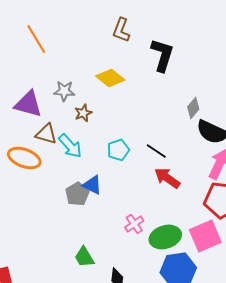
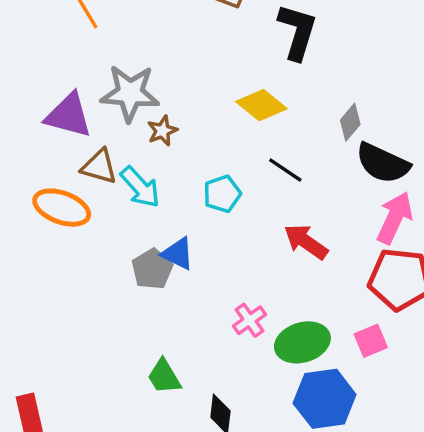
yellow diamond: (110, 78) -> (261, 105), moved
gray star: (64, 91) -> (130, 93), size x1.6
black line: (156, 151) -> (285, 170), moved
pink square: (205, 236) -> (371, 341), size x0.6

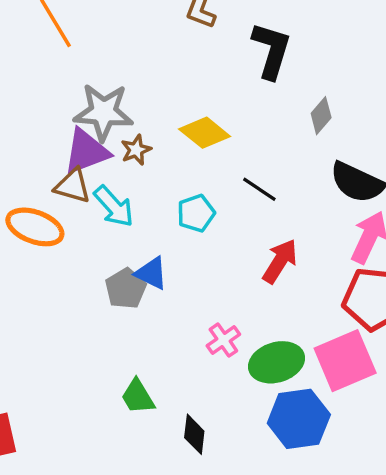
yellow diamond: (261, 105) -> (205, 133), moved
purple triangle: (69, 115) -> (86, 152), moved, turned -36
gray diamond: (350, 122) -> (321, 116), moved
red arrow: (306, 242) -> (280, 261), turned 87
pink square: (371, 341) -> (345, 361), size x1.8

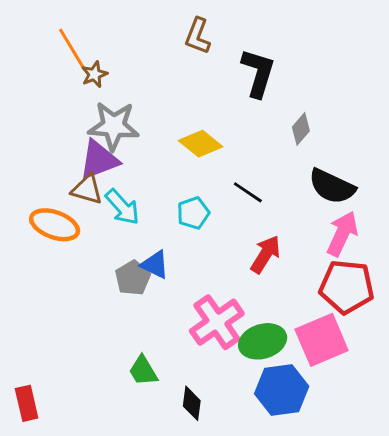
brown star: (136, 150) -> (94, 74), moved
pink cross: (223, 340) -> (217, 322), size x1.8

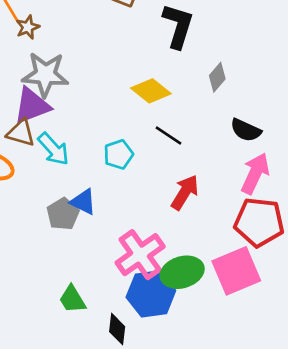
yellow diamond: (201, 144) -> (151, 91), moved
black semicircle: (332, 186) -> (246, 130), size x0.7
blue hexagon: (282, 390) -> (151, 294), moved

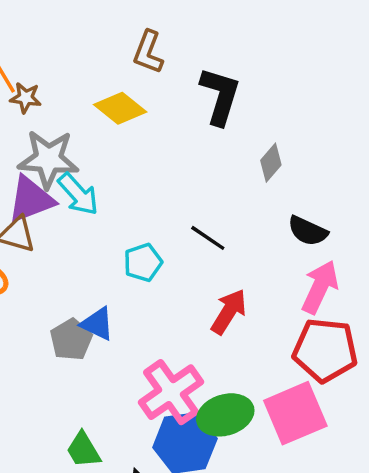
brown star: (28, 27) -> (26, 98), turned 30
yellow diamond: (151, 91) -> (120, 108), moved
cyan arrow: (53, 149) -> (78, 194), moved

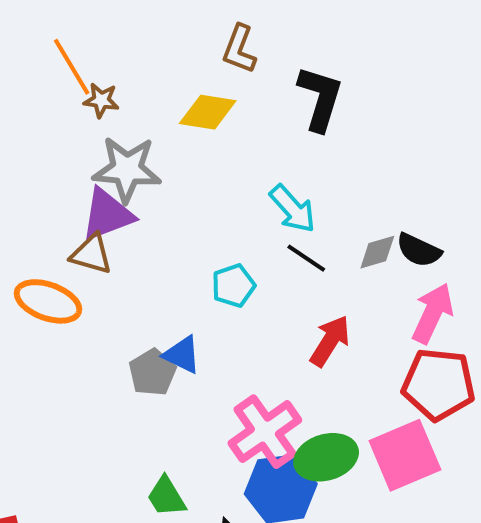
yellow diamond: (120, 108) -> (208, 112), turned -30
gray diamond: (271, 163) -> (377, 252), moved, turned 33
cyan arrow: (78, 194) -> (293, 209), moved

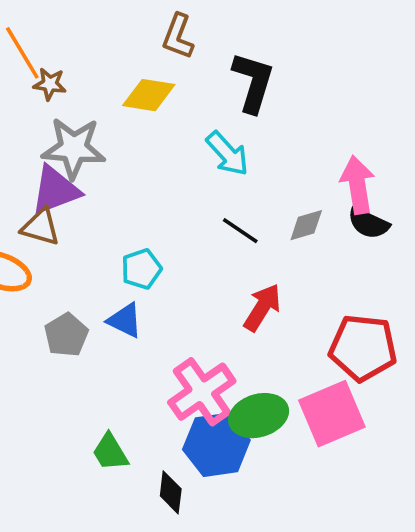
cyan arrow: (293, 209) -> (227, 154), moved
black semicircle: (419, 250) -> (368, 223), moved
cyan pentagon: (233, 286) -> (141, 269), moved
pink arrow: (433, 313) -> (357, 185), moved, turned -34
gray pentagon: (153, 372) -> (66, 335), moved

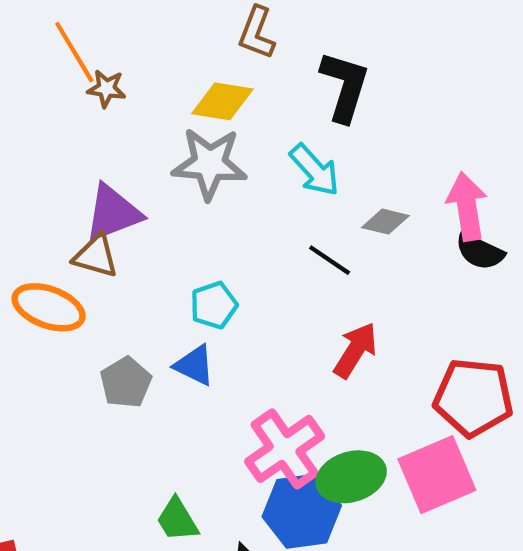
gray star: (74, 148) -> (209, 164), moved
gray diamond: (306, 225) -> (385, 222), moved, turned 30

